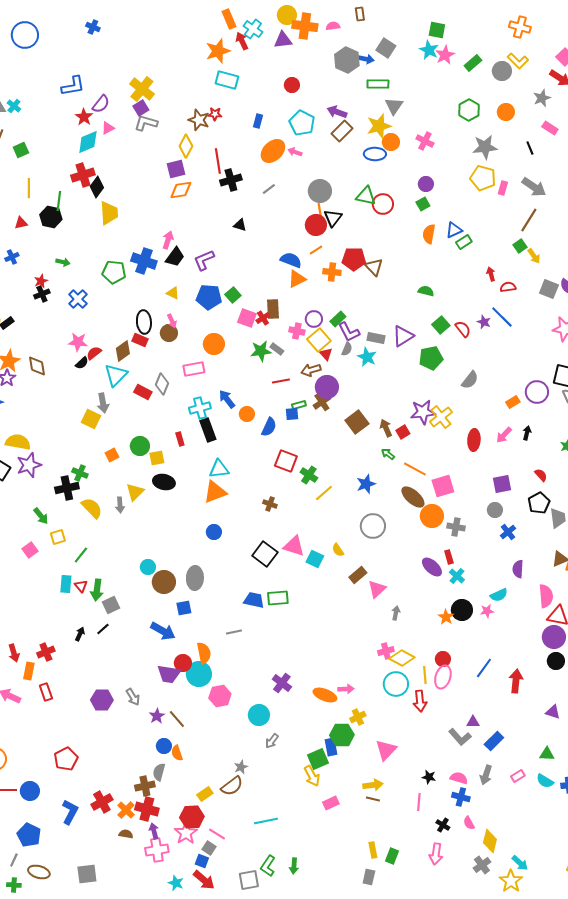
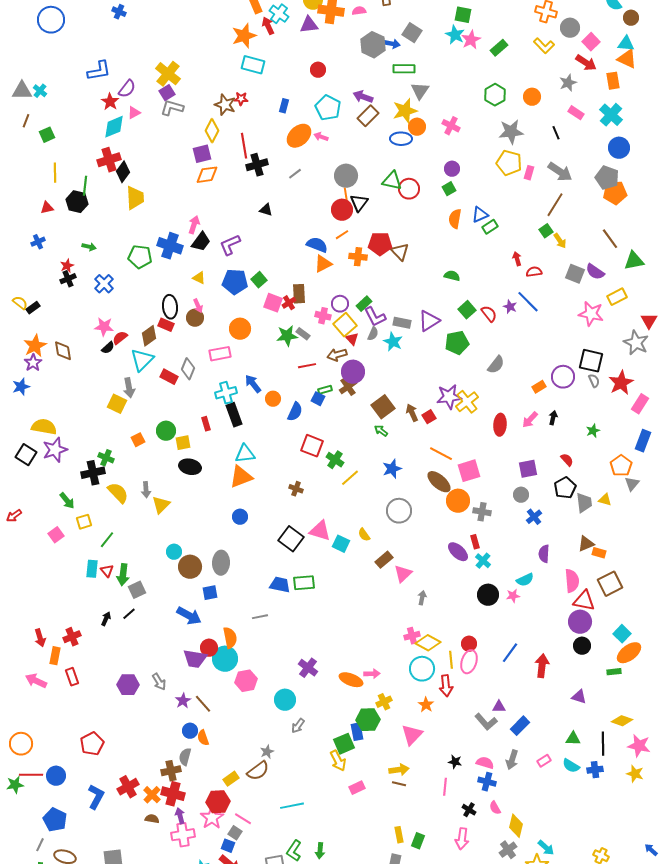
gray circle: (502, 71) -> (570, 28), moved
blue square: (292, 414) -> (318, 399), turned 32
green arrow: (388, 454) -> (381, 431), moved
yellow triangle: (135, 492) -> (161, 505), moved
orange star: (446, 617) -> (426, 705), moved

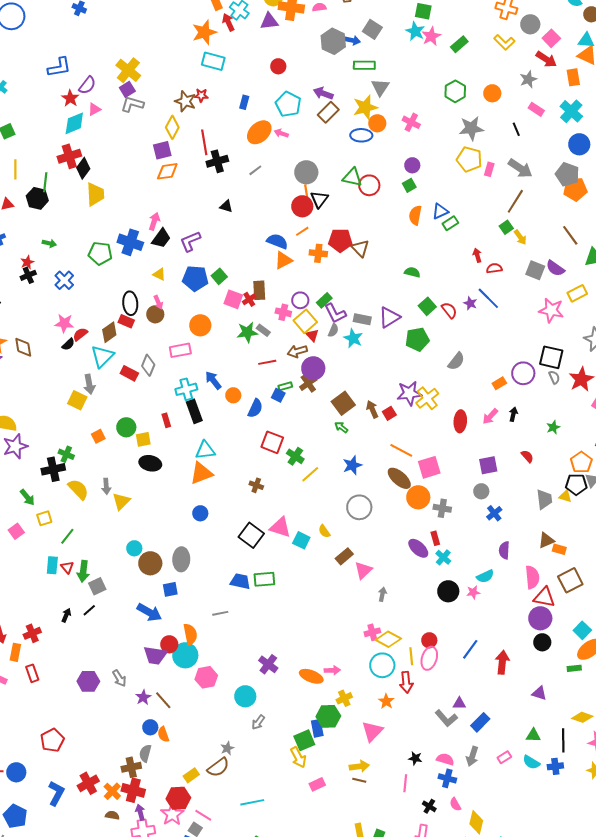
black pentagon: (565, 488) -> (576, 484), moved, turned 30

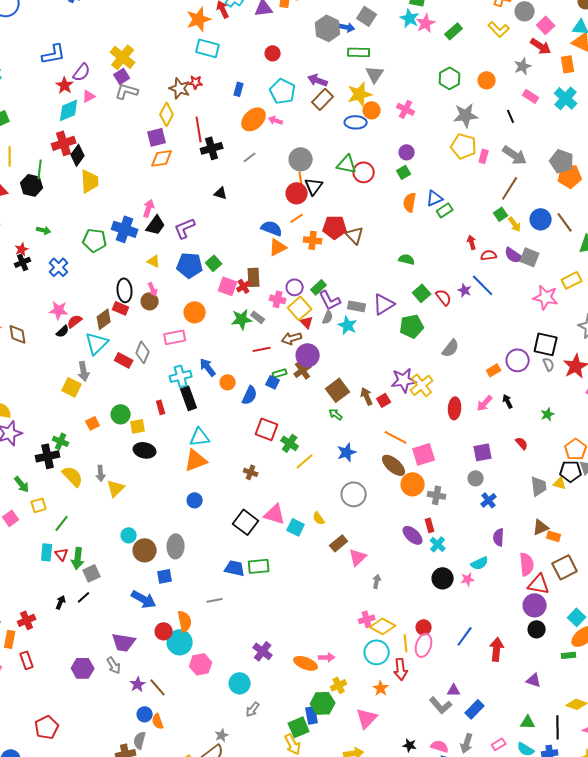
blue circle: (579, 144) -> (541, 219), moved
purple semicircle: (555, 268) -> (514, 255), moved
black arrow: (513, 414) -> (508, 401), turned -40
purple trapezoid: (155, 655) -> (124, 642), moved

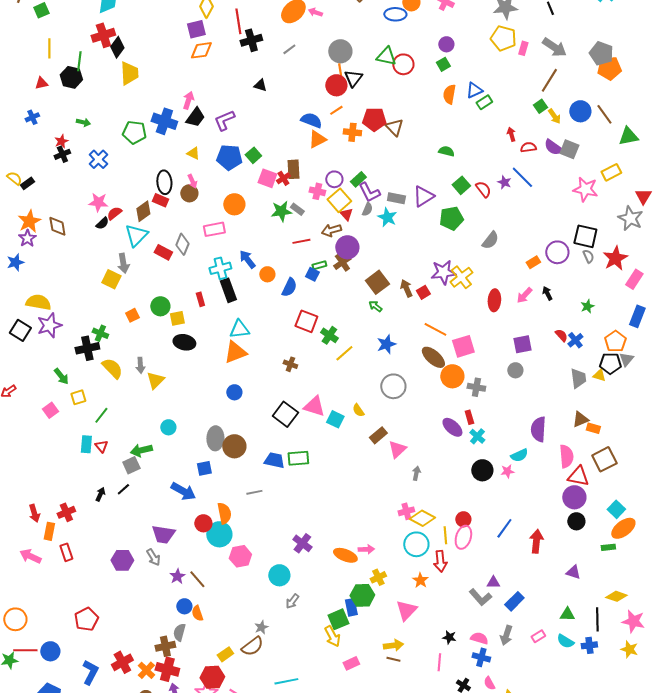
blue cross: (489, 500) -> (575, 340), moved
purple semicircle: (499, 537) -> (538, 429), size x1.4
brown circle: (145, 550) -> (234, 446), moved
green arrow: (78, 558) -> (141, 450), moved, turned 70

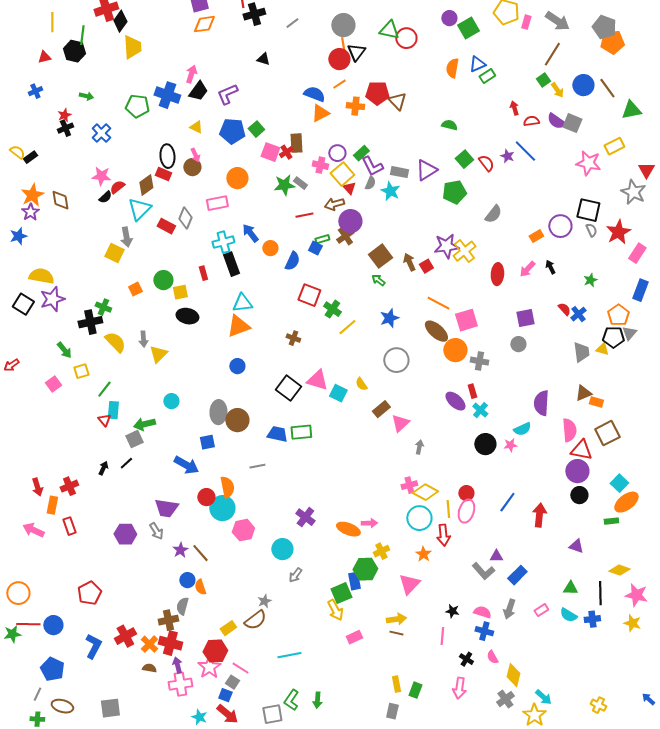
green square: (443, 64) -> (468, 28), moved, size x1.5
cyan rectangle: (86, 444) -> (113, 410), moved

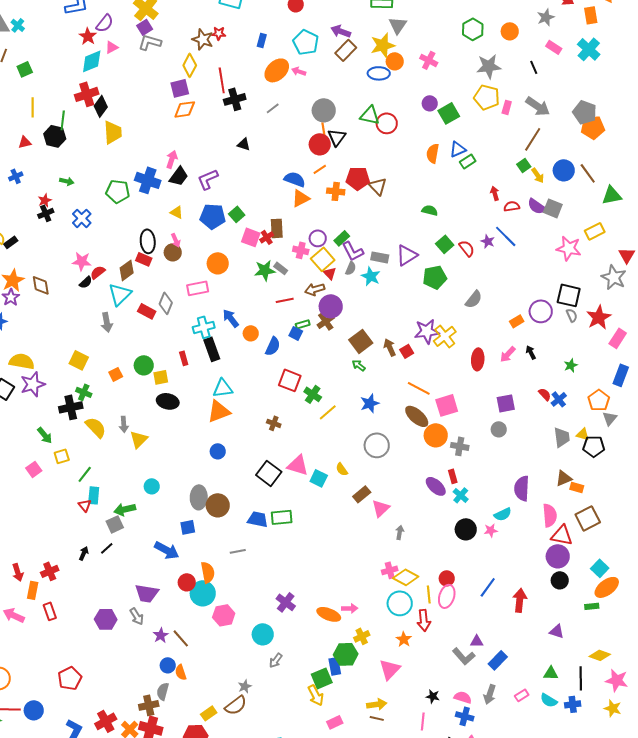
yellow square: (114, 253) -> (79, 360), moved
black pentagon: (613, 337) -> (594, 446), moved

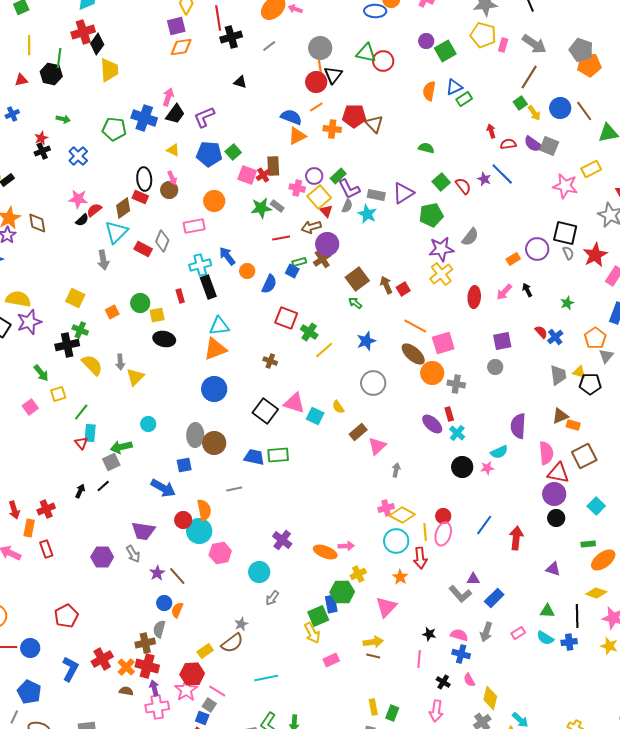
purple star: (427, 331) -> (441, 249), moved
blue circle: (218, 451) -> (214, 389), size x1.6
orange ellipse: (607, 587) -> (603, 560), moved
orange semicircle: (181, 672) -> (177, 610), turned 42

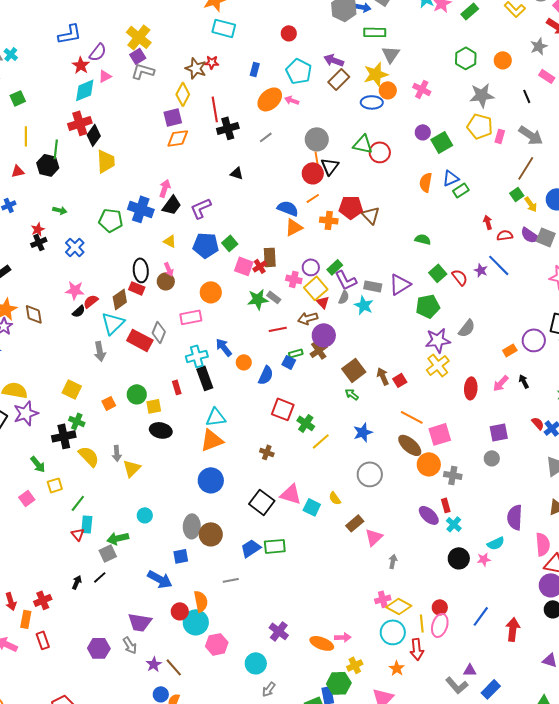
red rectangle: (143, 249) -> (140, 340), size x1.4
blue trapezoid: (254, 457) -> (251, 548), turned -45

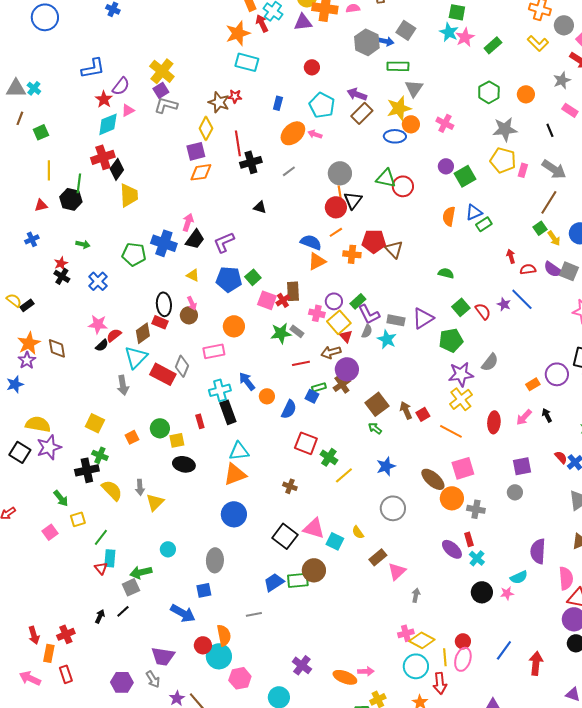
black cross: (39, 242) -> (62, 276), turned -35
orange line: (412, 417) -> (451, 431), moved
brown circle: (211, 534) -> (314, 570), moved

